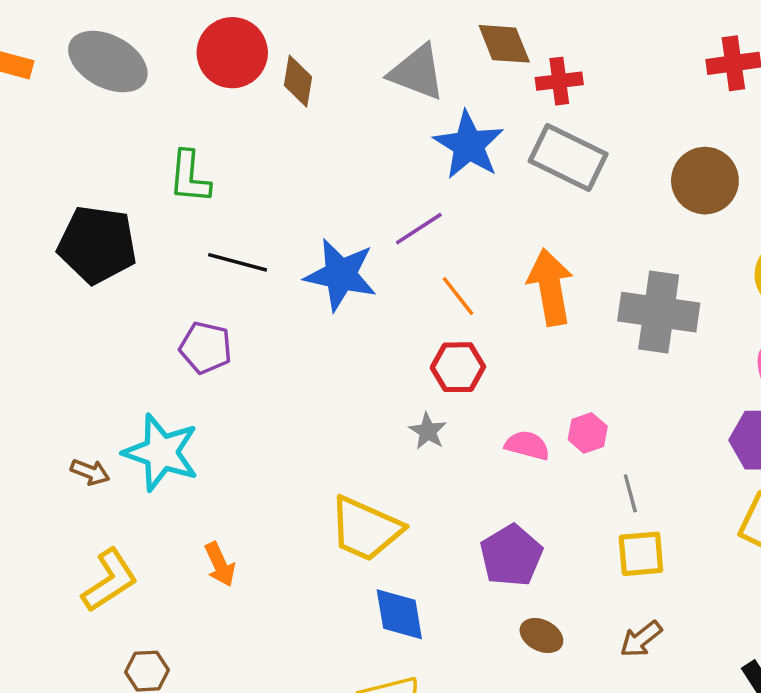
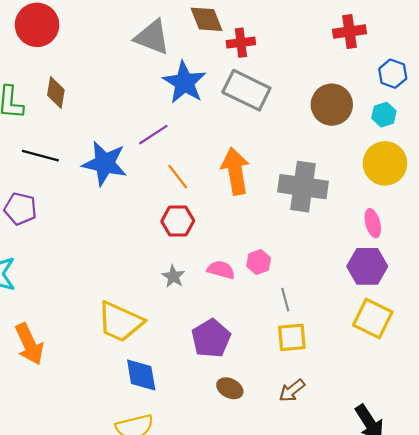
brown diamond: (298, 81) -> (56, 92), moved
gray star: (428, 431) -> (173, 276), moved
orange arrow: (220, 564) -> (29, 344), size x1.5

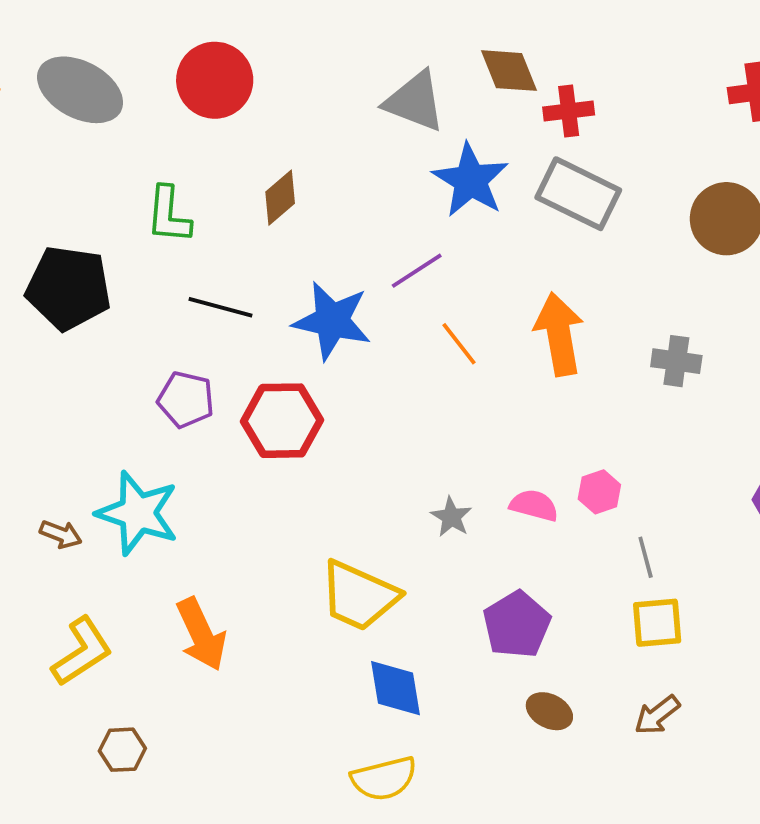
brown diamond: (56, 92) -> (280, 198), moved, turned 40
gray cross: (303, 187) -> (676, 361), size x0.6
red hexagon: (178, 221) -> (282, 421), moved, size x1.4

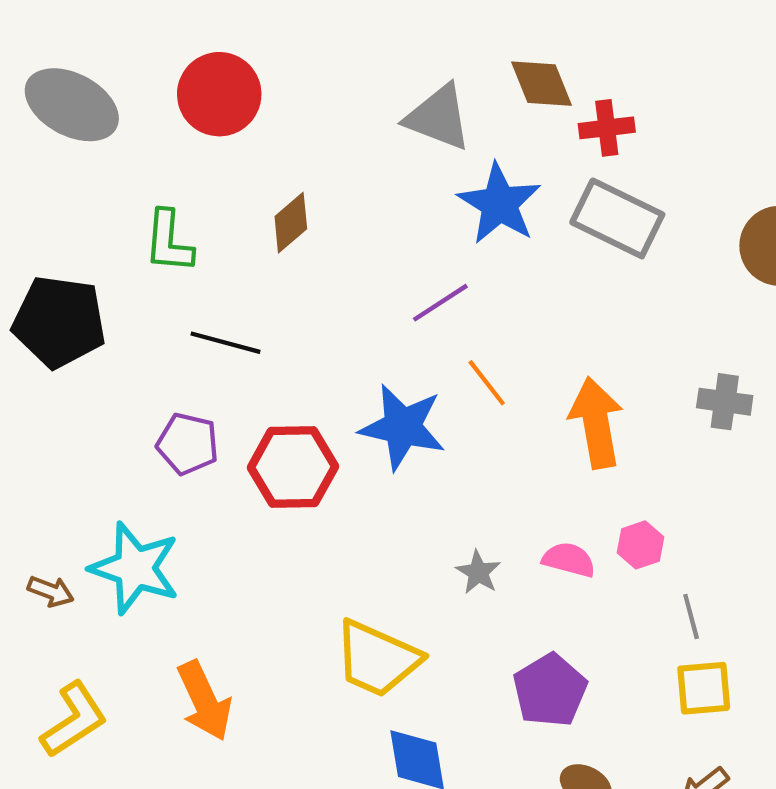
blue star: (332, 321) -> (402, 427), moved
orange arrow: (559, 334) -> (596, 423), moved

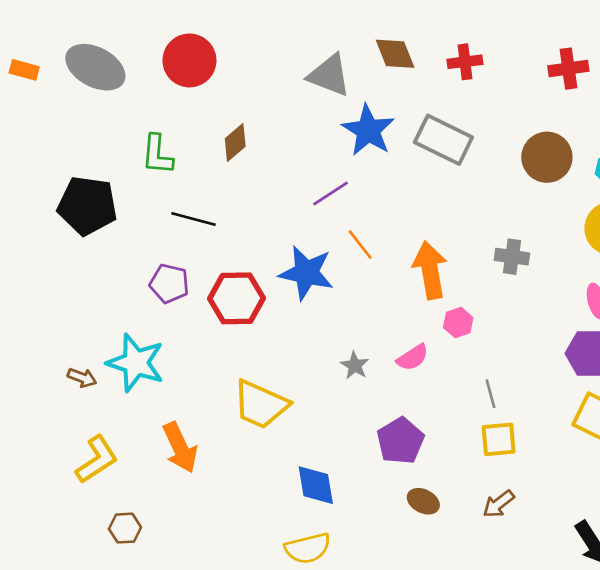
red cross: (607, 128) -> (465, 62), moved
pink hexagon: (640, 545) -> (458, 323), moved
pink semicircle: (569, 560) -> (413, 357), turned 132
yellow trapezoid: (377, 659) -> (261, 404), moved

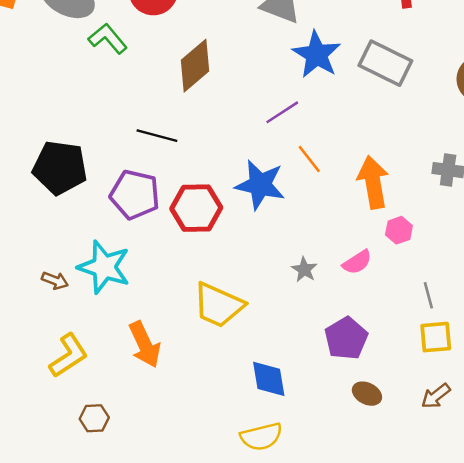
brown diamond: (235, 142) -> (195, 66), size x1.5
green L-shape: (157, 155) -> (108, 39), moved, turned 135
black pentagon: (87, 206) -> (60, 168), moved
purple pentagon: (169, 284) -> (135, 195), size x1.4

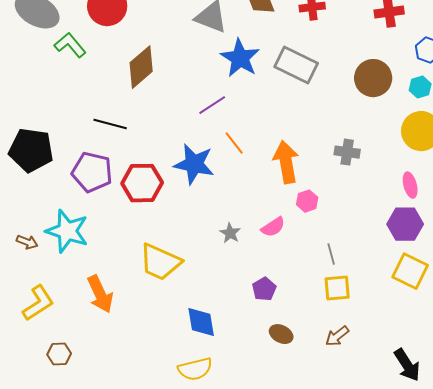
purple pentagon: (346, 338) -> (264, 289), size x0.7

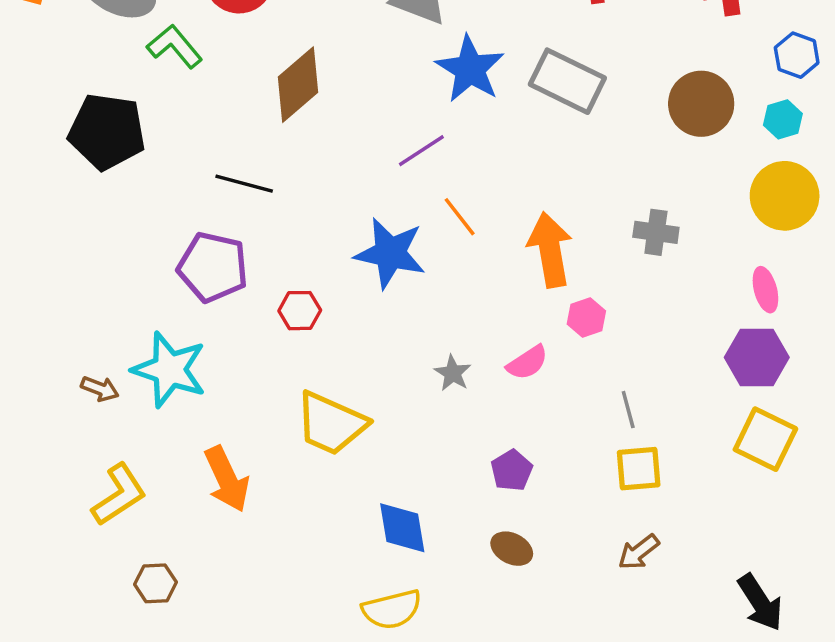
black pentagon: (31, 150) -> (107, 132), moved
red hexagon: (142, 183) -> (300, 311), moved, size x0.6
brown ellipse: (281, 334) -> (512, 549), moved

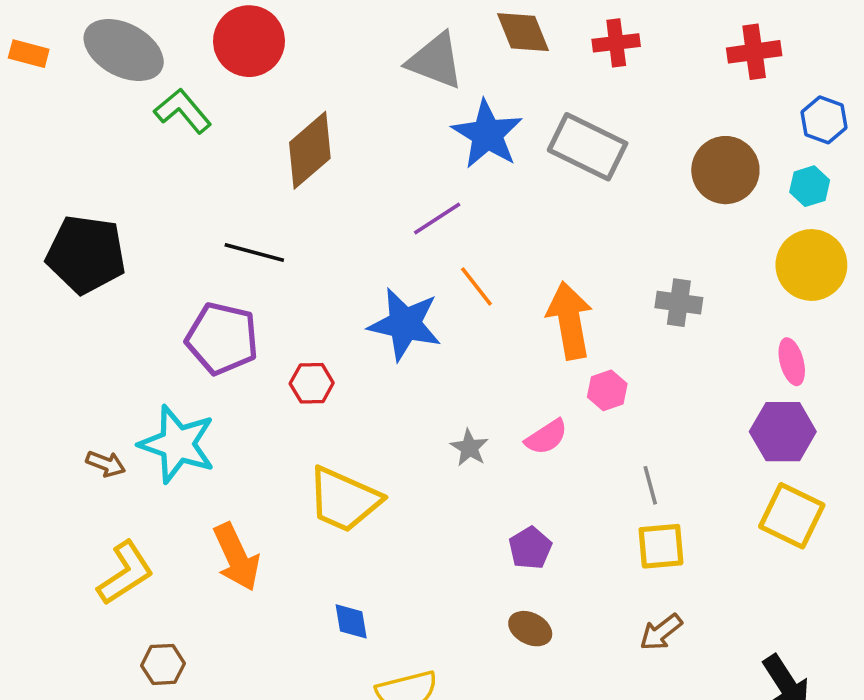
black pentagon: (107, 132) -> (86, 254), moved
blue diamond: (402, 528) -> (351, 621), moved, size x0.7

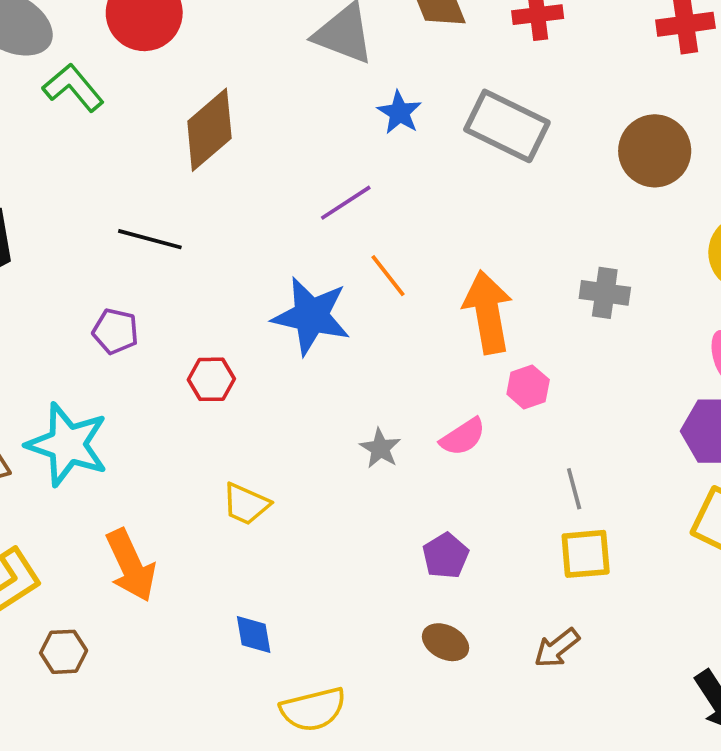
blue star: (487, 134) -> (399, 112), size x0.6
purple pentagon: (222, 338) -> (115, 331), size x0.6
yellow trapezoid: (344, 500) -> (246, 504), size x0.6
brown arrow: (661, 632) -> (557, 648), moved
brown hexagon: (163, 664) -> (64, 652), moved

